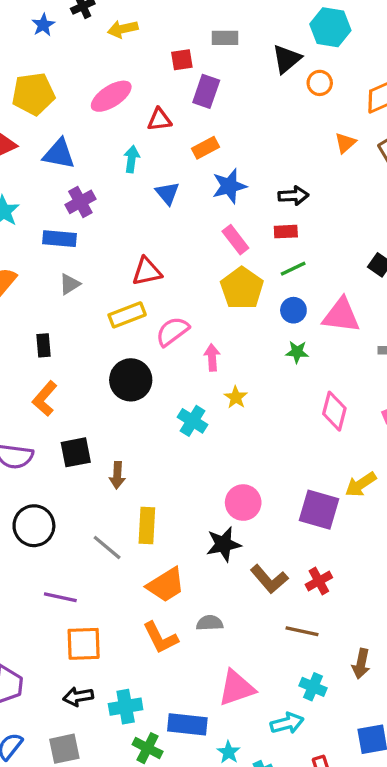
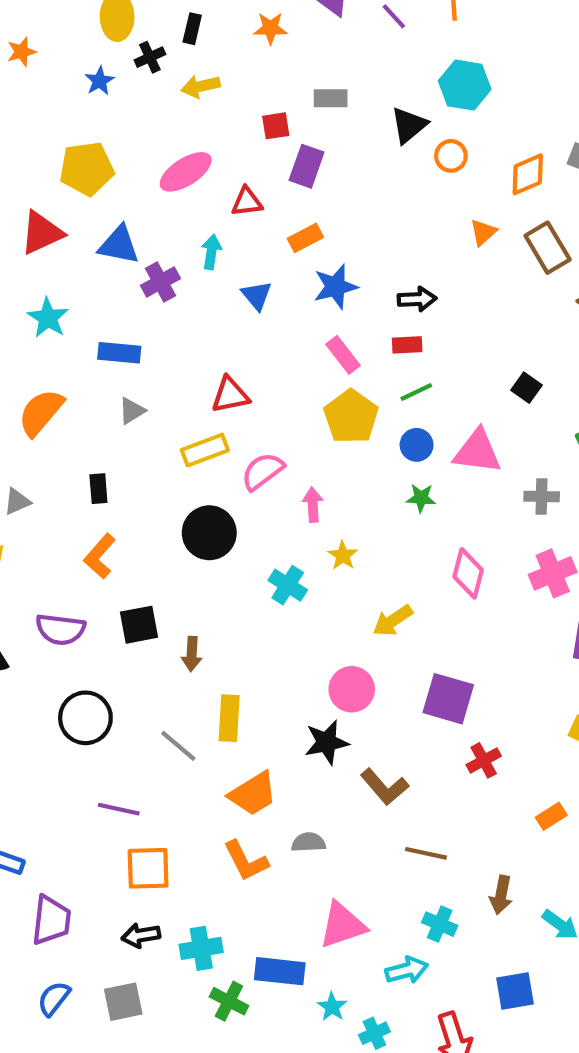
purple cross: (80, 202) -> (160, 282), moved
yellow arrow: (361, 484) -> (393, 621), moved
red cross: (319, 581) -> (484, 760), moved

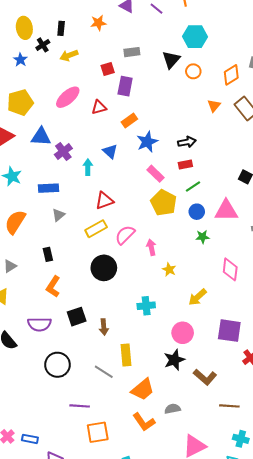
cyan arrow: (211, 252) -> (88, 167), moved
cyan cross: (288, 585) -> (146, 306), moved, turned -30

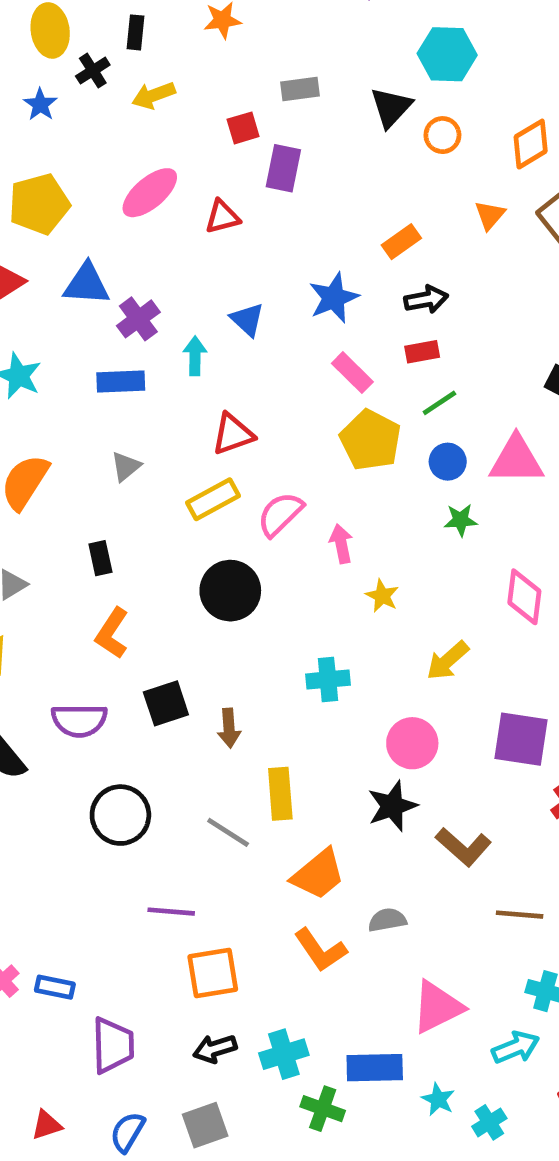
orange rectangle: (129, 121) -> (401, 242), moved
blue rectangle: (49, 188) -> (121, 382), moved

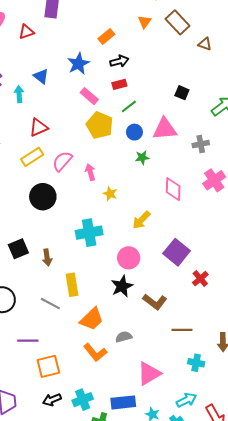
cyan cross: (328, 680) -> (89, 233), size x1.4
purple square: (521, 739) -> (177, 252), turned 35
cyan arrow: (516, 1047) -> (186, 400), moved

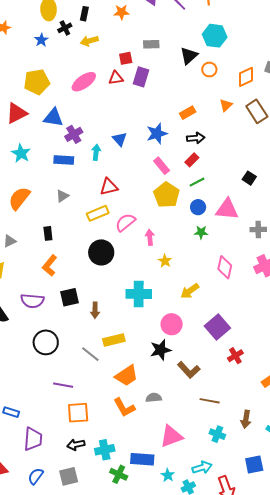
red triangle: (26, 32) -> (116, 78), moved
red rectangle: (119, 84) -> (192, 160), turned -40
yellow rectangle: (72, 285) -> (114, 340), turned 75

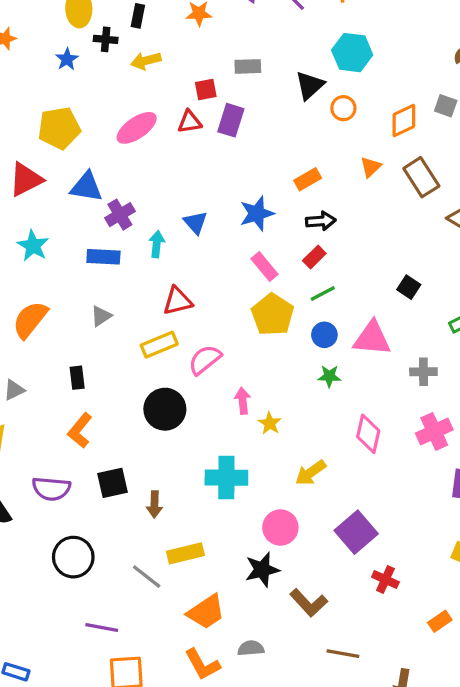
black cross: (65, 28) -> (106, 39), turned 32
pink arrow: (150, 237) -> (243, 401), moved
red cross: (235, 356) -> (385, 580), turned -35

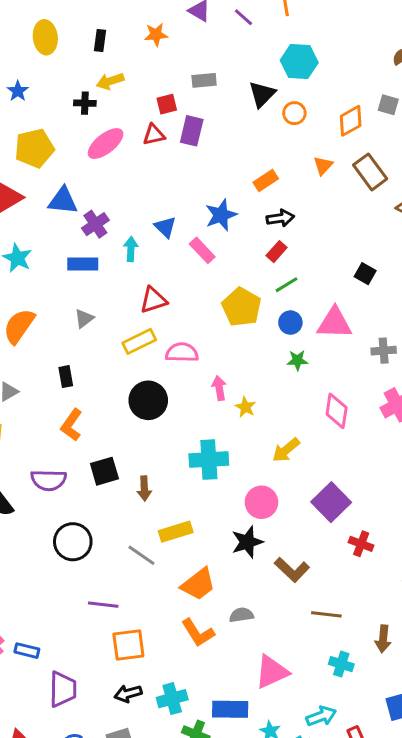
black cross: (106, 39) -> (85, 103), moved
blue star: (67, 59) -> (18, 91), moved
pink rectangle: (265, 267) -> (202, 250), moved
pink semicircle: (205, 360) -> (182, 352), turned 44

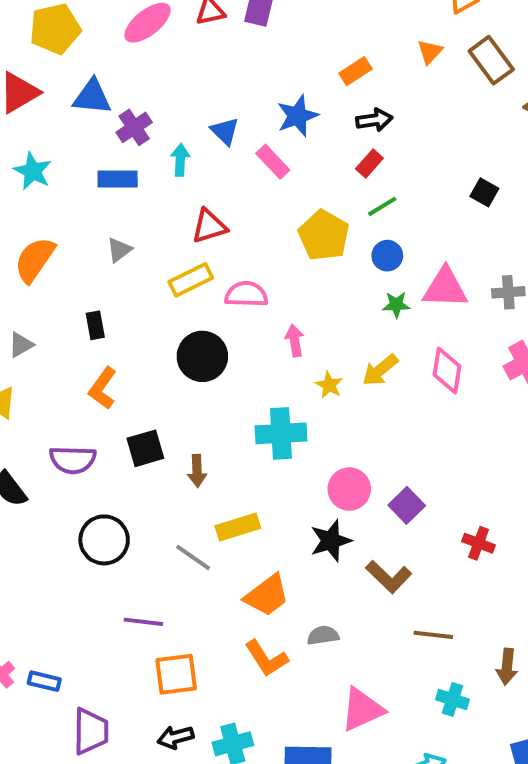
pink triangle: (334, 323) -> (445, 288), moved
yellow star: (245, 407) -> (329, 385), moved
yellow arrow: (286, 450) -> (380, 370), moved
purple square: (331, 502) -> (407, 505), moved, size x0.7

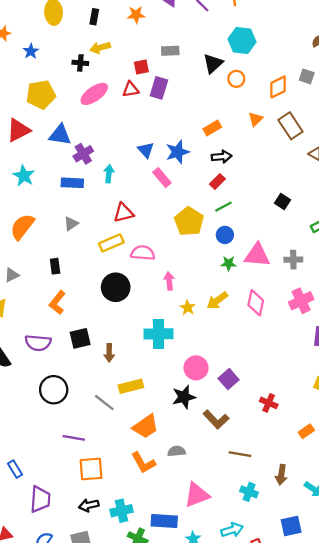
blue triangle: (225, 131) -> (146, 150), moved
blue rectangle: (44, 681) -> (15, 469), turned 42

